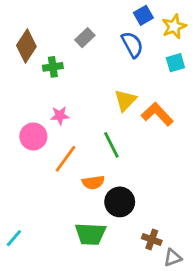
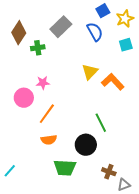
gray rectangle: (85, 38) -> (61, 27), size x1.5
green line: (111, 145) -> (101, 123), moved
orange semicircle: (93, 182) -> (49, 140), moved

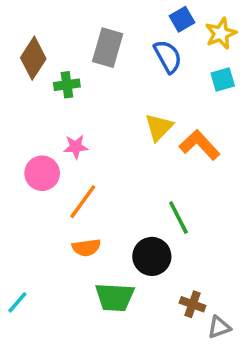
gray rectangle: (61, 27) -> (108, 48), turned -30

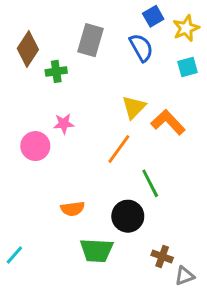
orange line: (83, 202) -> (119, 149), moved

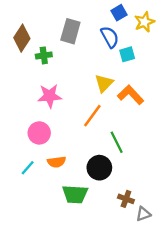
cyan square: (187, 67) -> (127, 54), moved
pink star: (64, 124) -> (50, 96), size x1.5
pink circle: (35, 146) -> (39, 133), moved
cyan line: (14, 255) -> (28, 168), moved

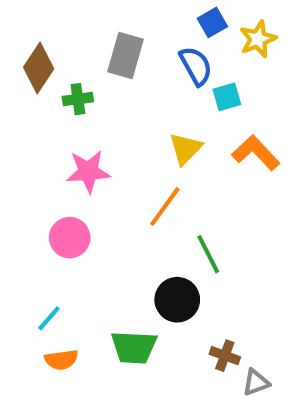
orange L-shape: (131, 95) -> (256, 153), moved
orange semicircle: (57, 162) -> (61, 360), moved
cyan line: (28, 168) -> (49, 318), moved

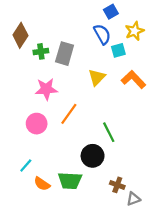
yellow star: (258, 39) -> (135, 31), moved
gray rectangle: (126, 56) -> (65, 54), moved
orange line: (165, 207) -> (69, 114), moved
orange semicircle: (61, 360) -> (42, 184), moved, turned 42

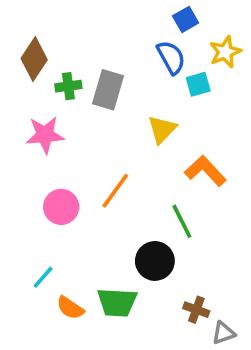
orange L-shape: (133, 79) -> (205, 171), moved
pink star: (46, 89) -> (45, 135), moved

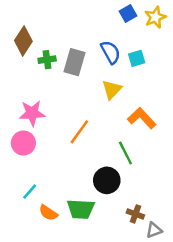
yellow star: (225, 52) -> (155, 17), moved
blue semicircle: (171, 57) -> (111, 52), moved
pink star: (45, 135) -> (32, 113), moved
pink circle: (61, 207) -> (23, 143), moved

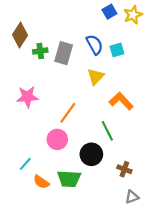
pink circle: (23, 143) -> (57, 139), moved
brown cross: (135, 214) -> (124, 169), moved

